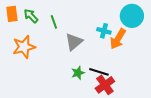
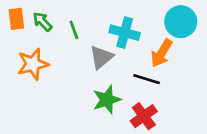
cyan cross: (104, 31) -> (125, 33), moved, size x1.5
black line: (99, 72) -> (147, 79), moved
green star: (78, 73) -> (107, 100), size x1.5

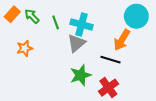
orange rectangle: (16, 19) -> (12, 14), turned 49
cyan cross: (125, 33) -> (82, 25), moved
orange star: (33, 64) -> (25, 48), size x0.7

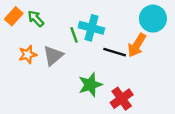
green line: (56, 22) -> (74, 35), moved
gray triangle: (76, 43) -> (53, 56), moved
black line: (110, 60) -> (115, 52), moved

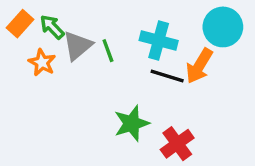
cyan cross: (91, 28) -> (159, 41), moved
orange star: (28, 55) -> (42, 62), moved, turned -30
gray triangle: (53, 56) -> (77, 46), moved

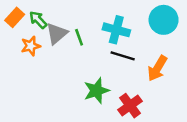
orange star: (42, 62) -> (31, 46), turned 30
orange arrow: (199, 66) -> (157, 68), moved

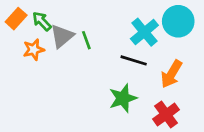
cyan cross: (116, 30) -> (144, 32), moved, turned 35
green star: (96, 91) -> (123, 98), moved
red cross: (130, 106) -> (166, 114), moved

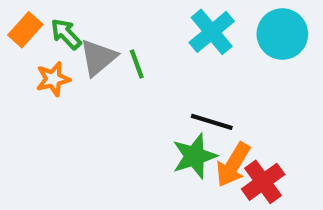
cyan cross: (144, 32) -> (212, 32), moved
black line: (134, 60) -> (212, 122), moved
orange arrow: (171, 74) -> (233, 165), moved

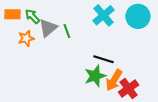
orange rectangle: (25, 30) -> (13, 14), turned 49

